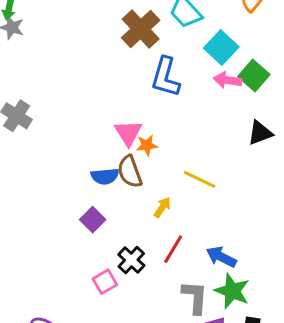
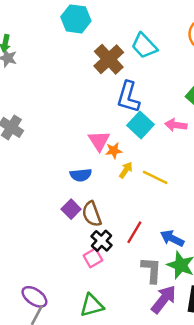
cyan square: (221, 48) -> (140, 125), moved
pink arrow: (227, 80) -> (176, 125), moved
brown semicircle: (130, 172) -> (92, 214), moved
yellow arrow: (162, 207) -> (126, 170), moved
pink square: (105, 282) -> (93, 258), moved

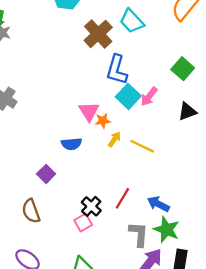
pink arrow: (176, 125) -> (149, 96), moved, turned -60
purple square: (71, 209) -> (46, 174), moved
brown semicircle: (92, 214) -> (31, 211), moved

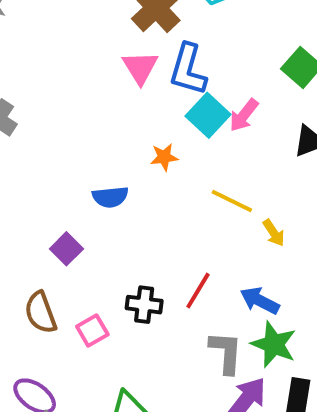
pink triangle: (89, 111) -> (140, 67), moved
yellow arrow: (114, 139) -> (274, 233), moved, turned 112
black cross: (91, 206) -> (144, 305), turned -36
pink square: (83, 223) -> (92, 330), moved

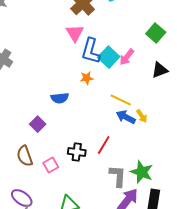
blue L-shape: (188, 69) -> (91, 51), moved
blue arrow: (260, 301) -> (126, 117), moved

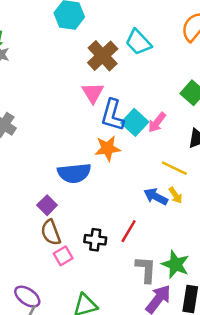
orange star: (87, 78) -> (108, 148), size x1.5
blue semicircle: (60, 98) -> (74, 173), size x1.5
yellow line: (121, 100) -> (174, 168), moved
brown semicircle: (25, 156) -> (51, 232), moved

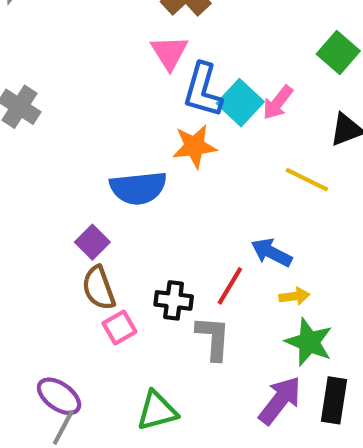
yellow arrow: (176, 195) -> (294, 296), moved, turned -63
blue arrow: (156, 197) -> (272, 253), moved
gray L-shape: (146, 269) -> (213, 338), moved

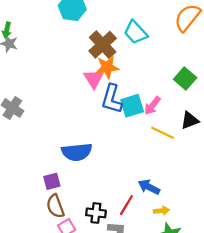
cyan square: (240, 103) -> (132, 106), turned 30
orange star: (194, 146) -> (107, 67), moved
yellow line: (307, 180) -> (163, 133), moved
purple square: (92, 242) -> (52, 181), turned 30

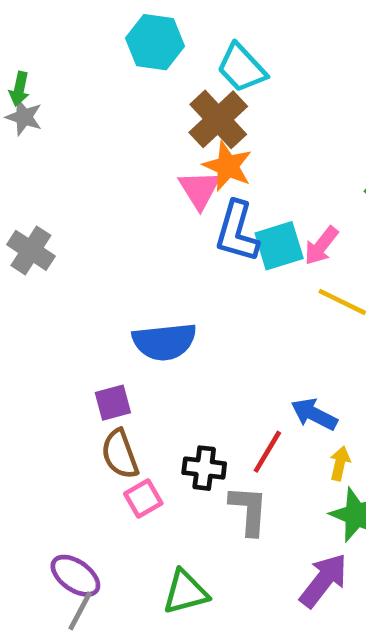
cyan trapezoid: (135, 32) -> (242, 68), moved
orange star: (107, 67) -> (228, 166), turned 30
yellow arrow: (161, 211) -> (340, 463), turned -70

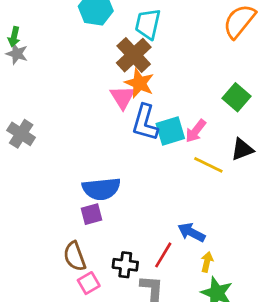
cyan trapezoid: (242, 68) -> (148, 24), turned 56
purple square: (113, 403) -> (91, 214), moved

